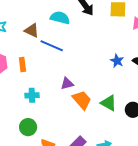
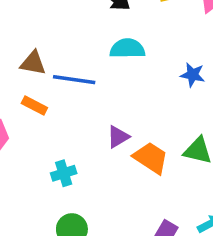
cyan semicircle: (60, 18) -> (127, 49), moved
orange rectangle: (22, 65) -> (34, 106), moved, turned -40

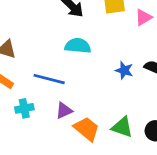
blue line: (74, 80) -> (49, 79), moved
cyan cross: (64, 173) -> (24, 108), moved

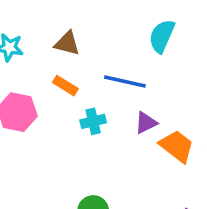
cyan semicircle: (78, 46) -> (162, 36), turned -70

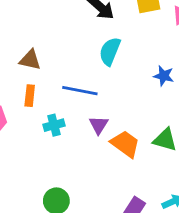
orange rectangle: (65, 86) -> (30, 96), turned 66
purple triangle: (146, 123) -> (99, 125), turned -30

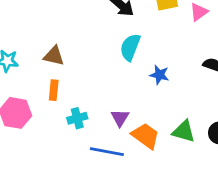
blue star: (164, 76) -> (159, 75), moved
blue line: (80, 91) -> (107, 152), moved

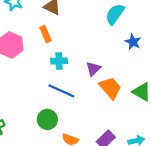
orange rectangle: (54, 90) -> (46, 34), turned -42
blue line: (107, 152) -> (61, 91), moved

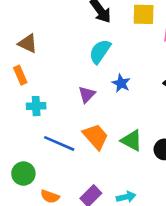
purple triangle: (93, 69) -> (87, 94), moved
blue line: (61, 91) -> (59, 143), moved

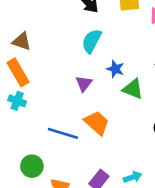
orange rectangle: (20, 75) -> (18, 72), size x1.5
cyan cross: (36, 106) -> (17, 101), moved, turned 30
green triangle: (132, 141) -> (133, 89), moved

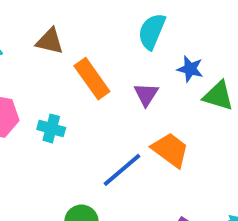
orange rectangle: (18, 72) -> (92, 79), moved
blue line: (63, 133) -> (122, 170), turned -52

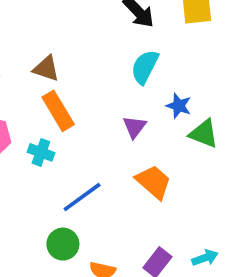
orange rectangle: (92, 79) -> (58, 111), moved
blue line: (122, 170) -> (82, 197), moved

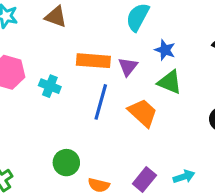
orange rectangle: (58, 111) -> (93, 61), moved, turned -56
green triangle: (204, 134) -> (170, 82), moved
blue line: (82, 197) -> (101, 102), moved, turned -40

